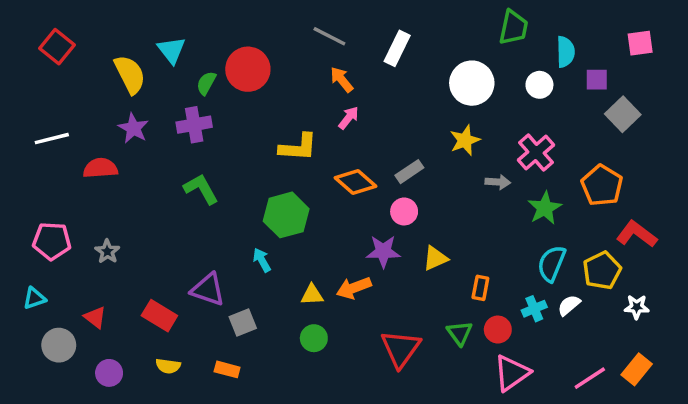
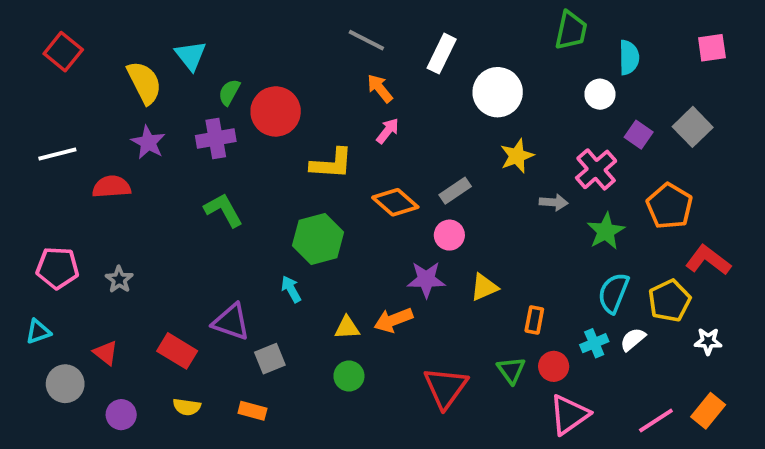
red circle: (248, 69) -> (276, 111), moved
purple square: (597, 80) -> (639, 135), moved, turned 35
white circle: (472, 83) -> (498, 92), moved

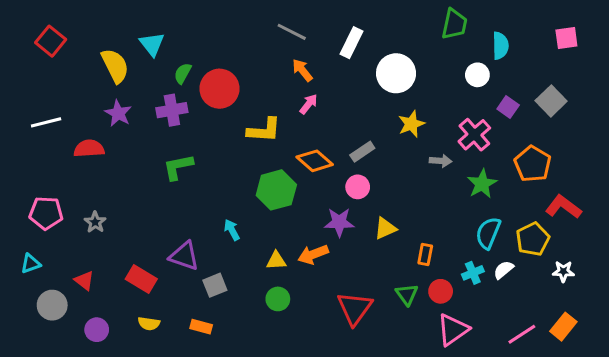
green L-shape: (223, 210) -> (178, 167), turned -72
green hexagon: (318, 239) -> (276, 190), moved

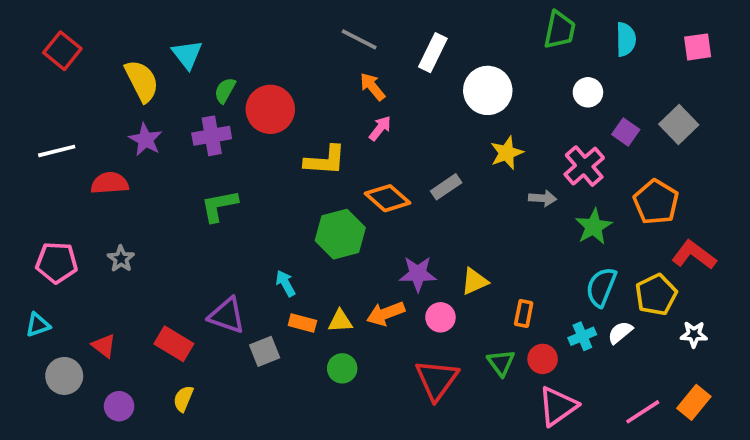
cyan semicircle: (500, 46) -> (626, 39), moved
pink circle: (358, 187) -> (440, 317), moved
gray star: (95, 222) -> (121, 259), moved
yellow semicircle: (149, 324) -> (183, 399), turned 105
orange rectangle: (201, 327) -> (302, 323), moved

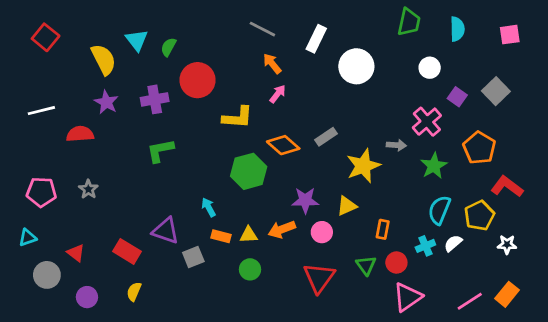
green semicircle: (225, 90) -> (168, 47), moved
yellow star: (507, 153) -> (363, 166), moved, size x1.4

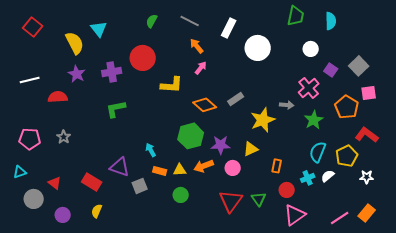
pink square: (510, 35) -> (369, 93), moved
green semicircle: (168, 47) -> (152, 21), moved
green hexagon: (249, 171) -> (191, 136), moved
green triangle: (366, 265) -> (259, 199), moved

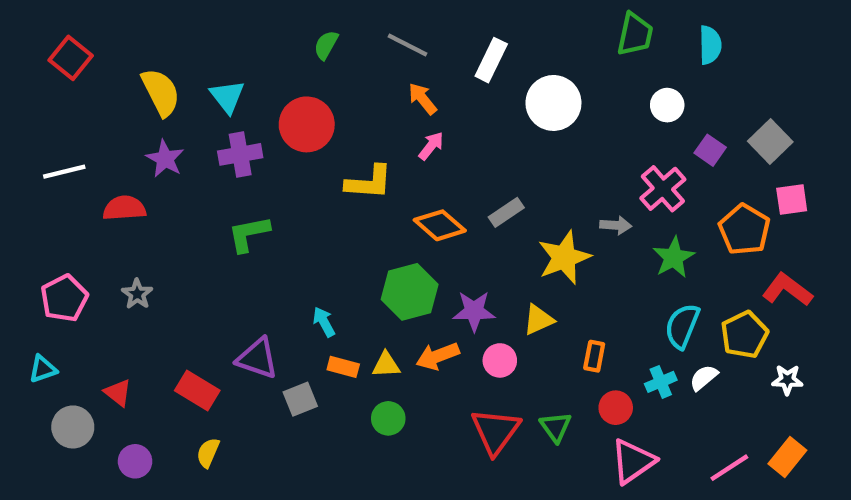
cyan triangle: (99, 29) -> (227, 97), moved
pink pentagon: (30, 139) -> (64, 298), turned -30

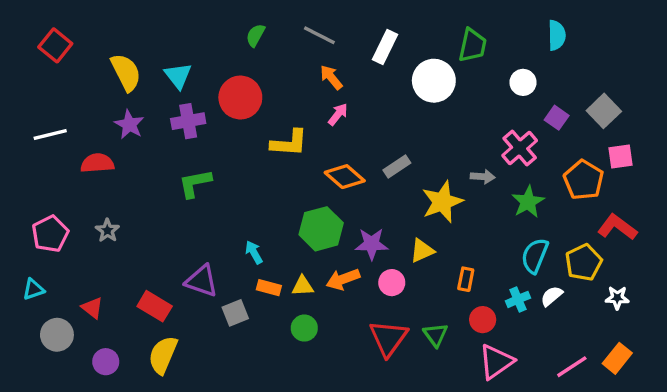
green trapezoid: (635, 34) -> (473, 45), moved
yellow semicircle: (208, 453) -> (163, 355), size x1.6

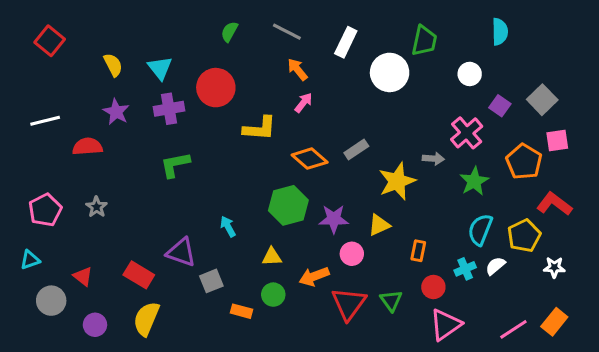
yellow semicircle: (126, 72) -> (113, 65), size x0.7
orange arrow: (343, 279) -> (314, 276), moved
orange rectangle: (269, 288) -> (242, 311), moved

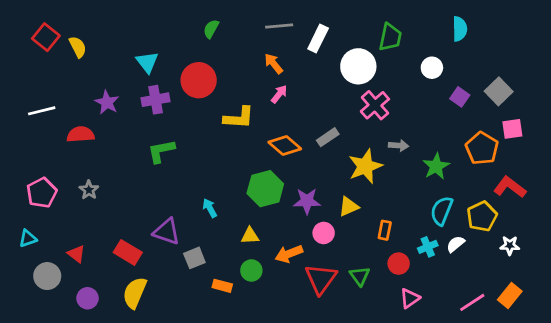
gray line: (287, 32) -> (279, 26), moved, turned -32
yellow semicircle: (113, 65) -> (78, 47), moved
pink cross: (467, 133) -> (375, 105), moved
pink triangle: (445, 325) -> (410, 298), size x0.7

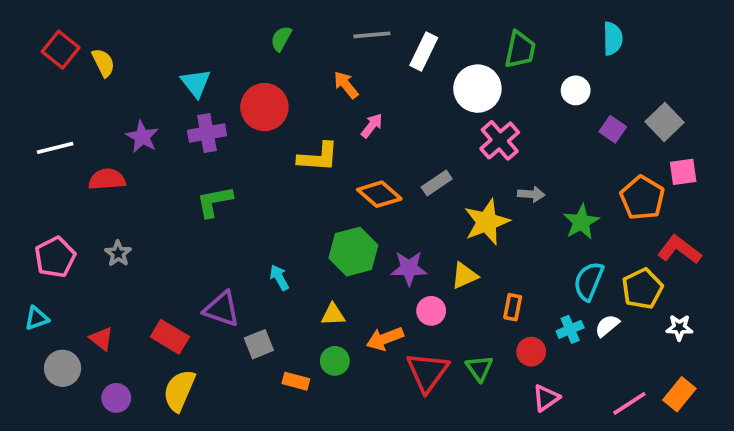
orange arrow: (274, 64) -> (346, 85), moved

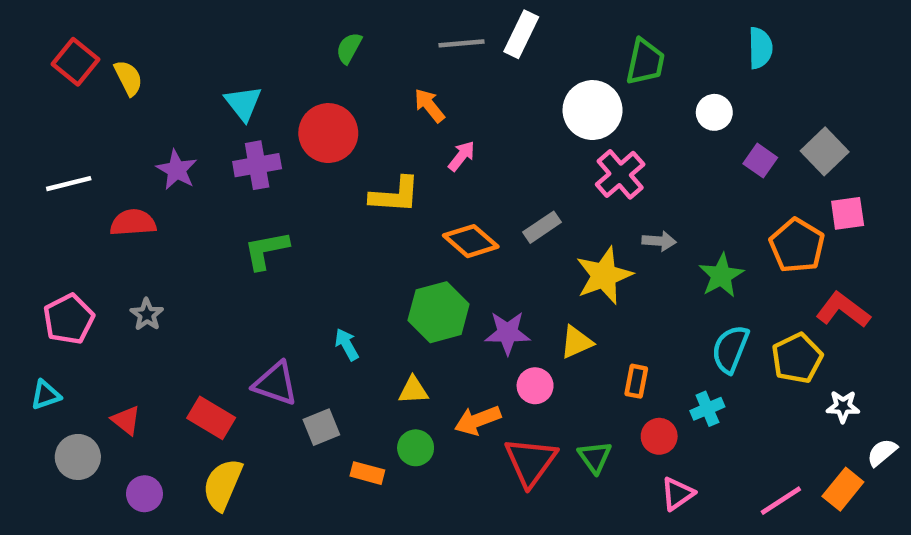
white rectangle: (424, 52) -> (521, 34), moved
white semicircle: (607, 326) -> (882, 452), moved

